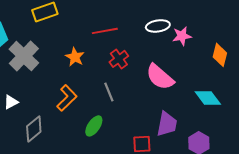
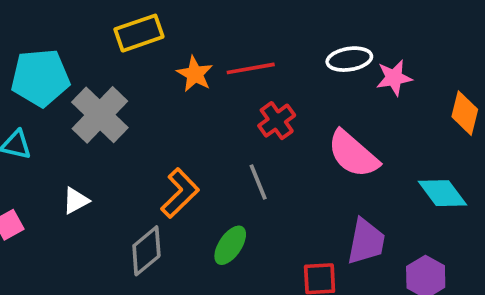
orange star: (75, 57) -> (195, 74), moved
gray diamond: (34, 129) -> (146, 251), moved

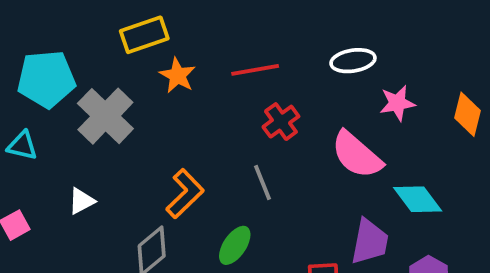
orange star: (195, 74) -> (177, 75), moved
pink star: (394, 78) -> (397, 103), moved
cyan diamond: (442, 193) -> (418, 199), moved

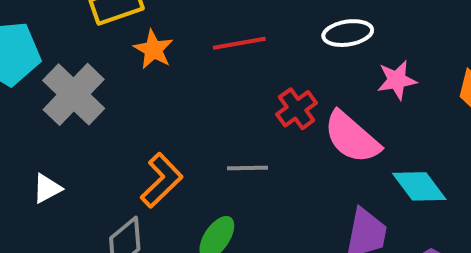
red cross: (281, 122) -> (297, 109), moved
gray line: (262, 183) -> (248, 168), turned -69

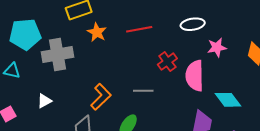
gray cross: (74, 94) -> (57, 54), turned 36
pink semicircle: (352, 137) -> (195, 76), turned 48

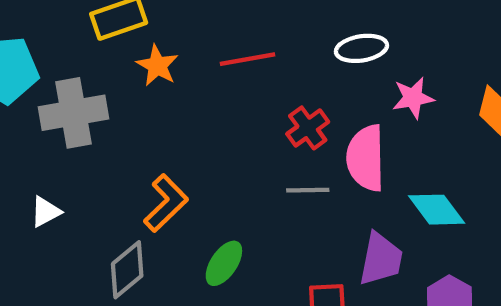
gray line: (143, 91) -> (308, 190), moved

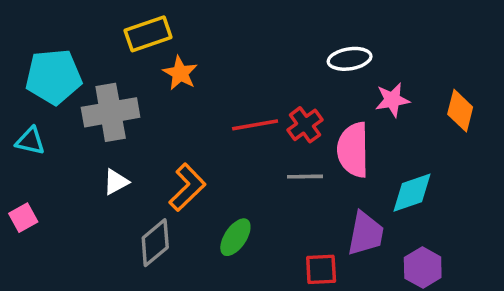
red line: (248, 59) -> (255, 125), moved
cyan diamond: (437, 210) -> (412, 193), turned -72
white triangle: (46, 212) -> (116, 182), moved

